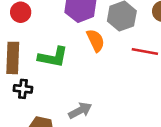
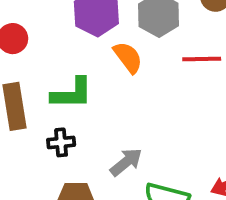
black cross: (23, 89) -> (61, 142), moved

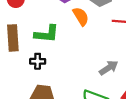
gray arrow: (126, 162) -> (109, 68), moved

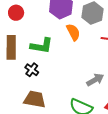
black cross: (38, 61) -> (32, 70), turned 32

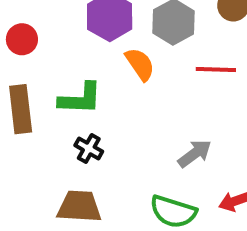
black cross: (32, 70) -> (89, 148), moved

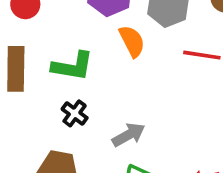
gray arrow: (195, 154) -> (128, 135), moved

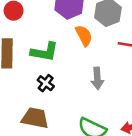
gray arrow: (128, 135) -> (97, 78), moved, turned 115

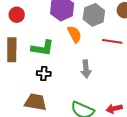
black cross: (46, 83) -> (44, 74), turned -32

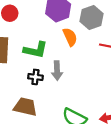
gray arrow: (86, 69) -> (57, 71), moved

